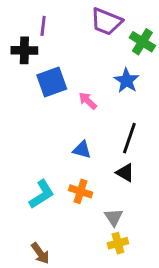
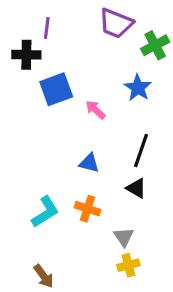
green cross: (142, 42) -> (155, 45), turned 30

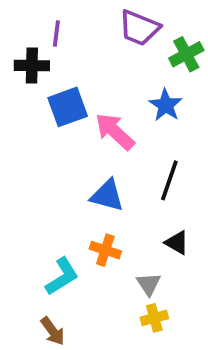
pink arrow: (95, 110) -> (115, 131), size x1.6
blue triangle: (89, 163) -> (107, 195), size x1.4
black triangle: (136, 188) -> (177, 243), moved
cyan L-shape: (45, 212) -> (62, 276), moved

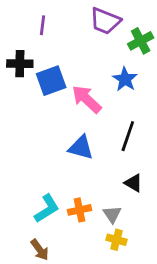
black cross: (32, 66) -> (20, 64), moved
orange cross: (105, 250) -> (79, 210), moved, turned -30
yellow cross: (154, 318) -> (116, 240), turned 30

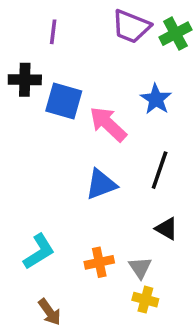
green cross: (141, 41) -> (175, 34), moved
blue square: (51, 81) -> (64, 101), turned 36
blue triangle: (81, 147) -> (101, 184), turned -36
cyan L-shape: (47, 209) -> (39, 252), moved

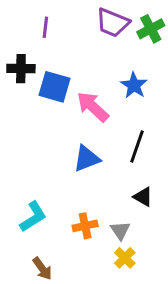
yellow cross: (145, 300) -> (125, 258), turned 30

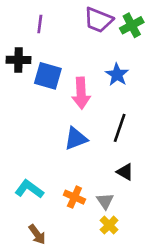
pink arrow: (93, 107) -> (81, 93), turned -136
cyan L-shape: (33, 217) -> (29, 189), turned -112
orange cross: (85, 226) -> (74, 197), turned 36

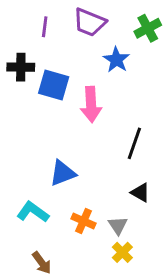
purple trapezoid: (98, 20) -> (90, 22), moved
blue star: (117, 75) -> (116, 60), moved
blue triangle: (76, 138) -> (63, 173), moved

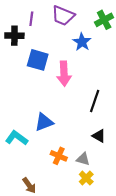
black cross: (21, 67) -> (14, 36), moved
cyan L-shape: (33, 212) -> (17, 138), moved
gray triangle: (118, 225) -> (83, 159), turned -40

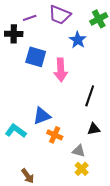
purple line: (31, 19) -> (30, 18), turned 64
black triangle: (99, 136) -> (94, 129), turned -40
orange cross: (59, 156) -> (55, 135), moved

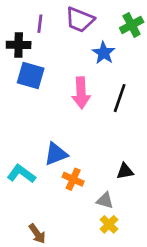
purple line: (30, 18) -> (40, 24), turned -64
blue square: (36, 57) -> (31, 75), moved
black line: (90, 96) -> (120, 98), moved

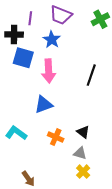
blue star: (104, 53) -> (52, 40), moved
pink arrow: (81, 93) -> (49, 71), moved
blue triangle: (56, 154) -> (44, 105), moved
black triangle: (125, 171) -> (83, 132), moved, turned 48

